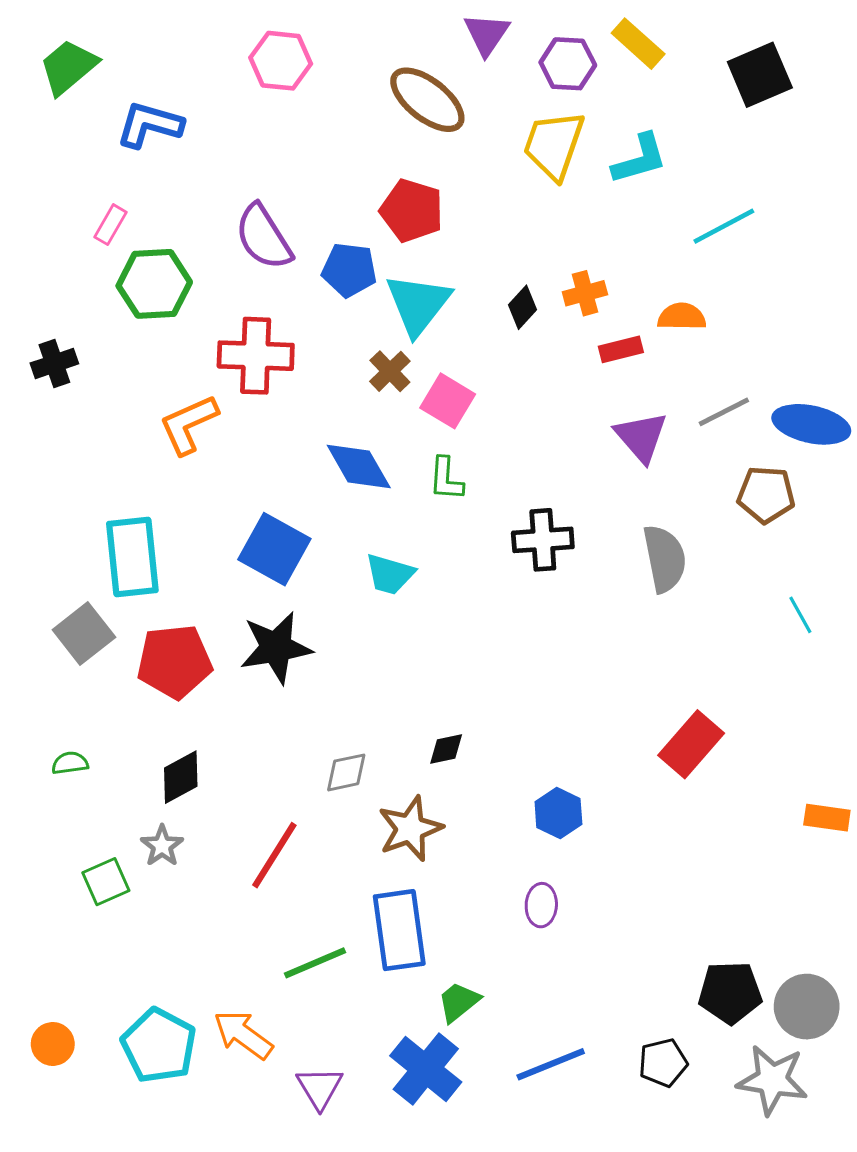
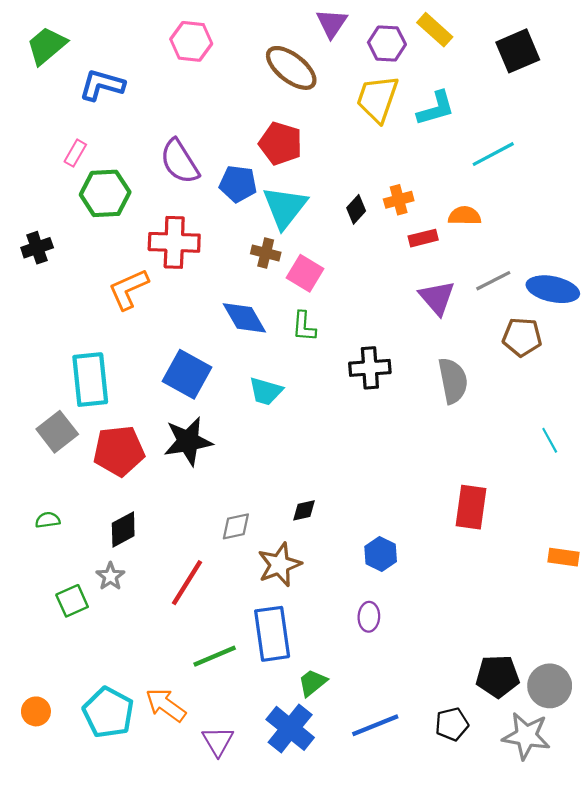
brown cross: (390, 371) -> (266, 253), turned -32
cyan line: (800, 615) -> (550, 440), moved
red rectangle: (691, 744) -> (471, 507), turned -33

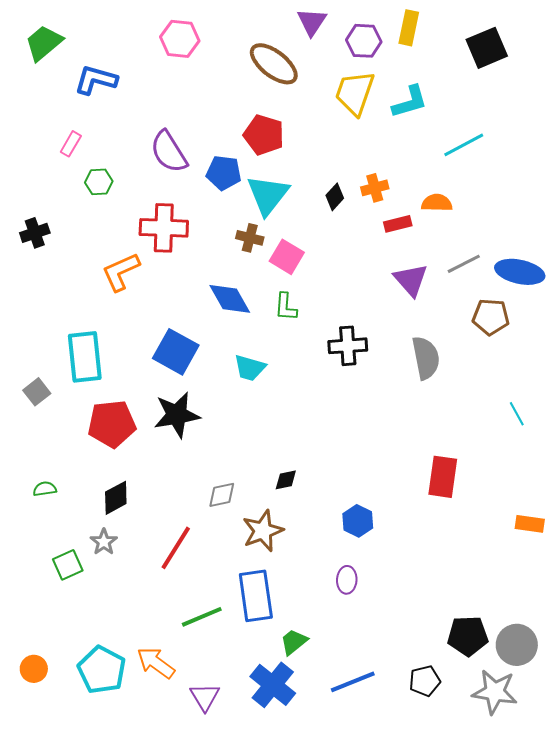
yellow rectangle: (435, 30) -> (409, 28), turned 60
green hexagon: (105, 193) -> (99, 182), size x0.6
gray square: (57, 432) -> (37, 392), moved, size x0.7

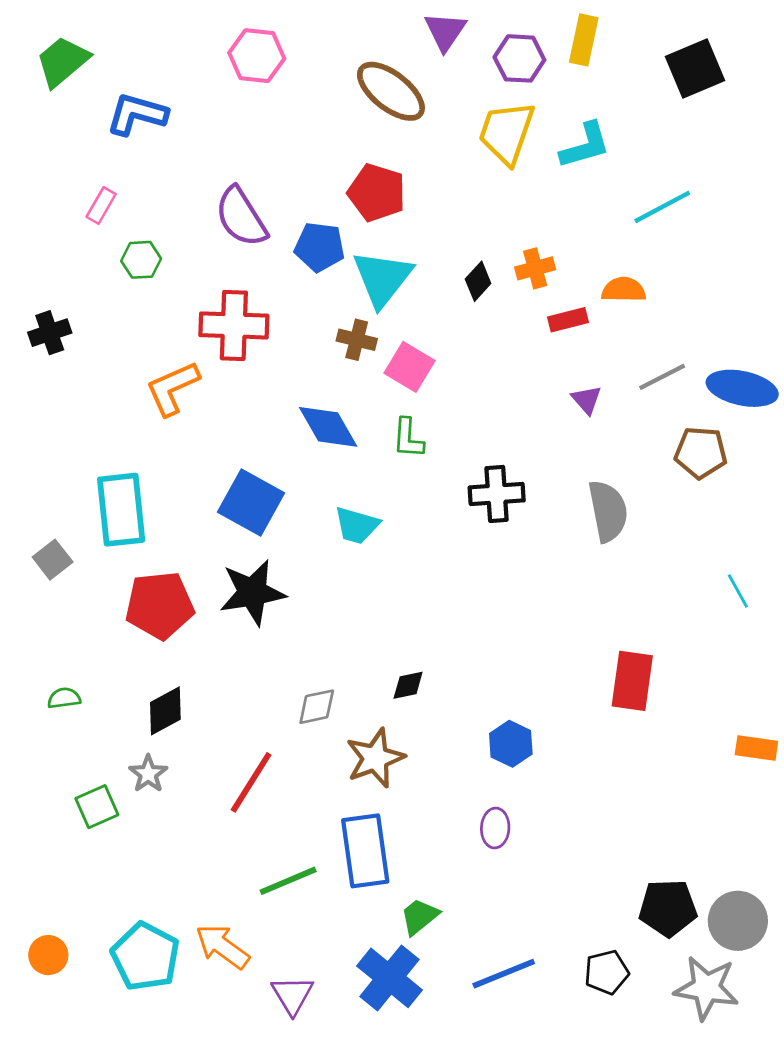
purple triangle: (411, 280) -> (587, 400), size x0.6

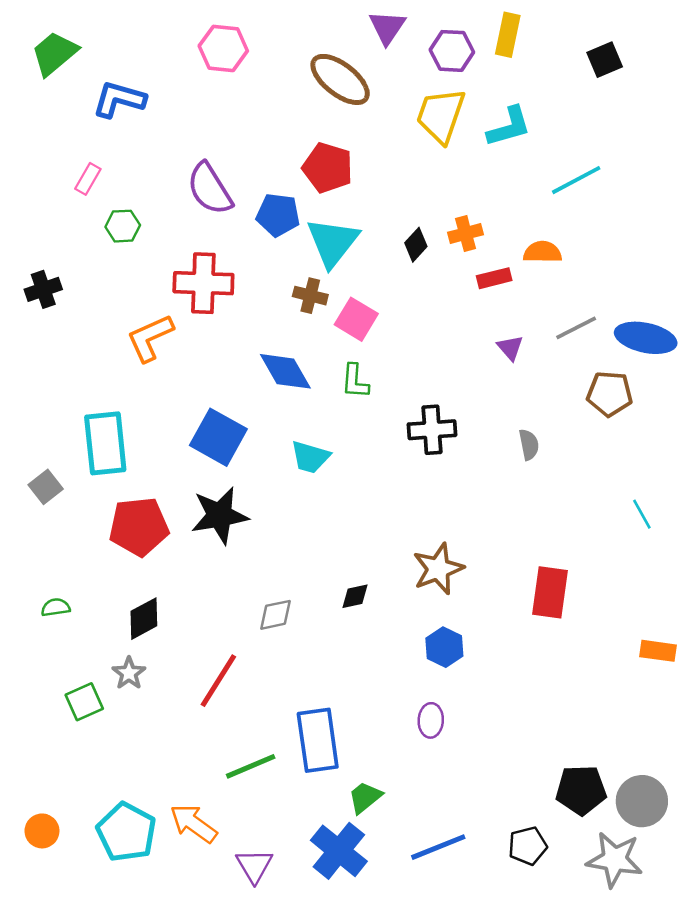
black square: (695, 68) -> (605, 60), size x0.7
gray semicircle: (608, 511) -> (529, 445), size x0.6
brown star: (375, 758) -> (438, 569), moved

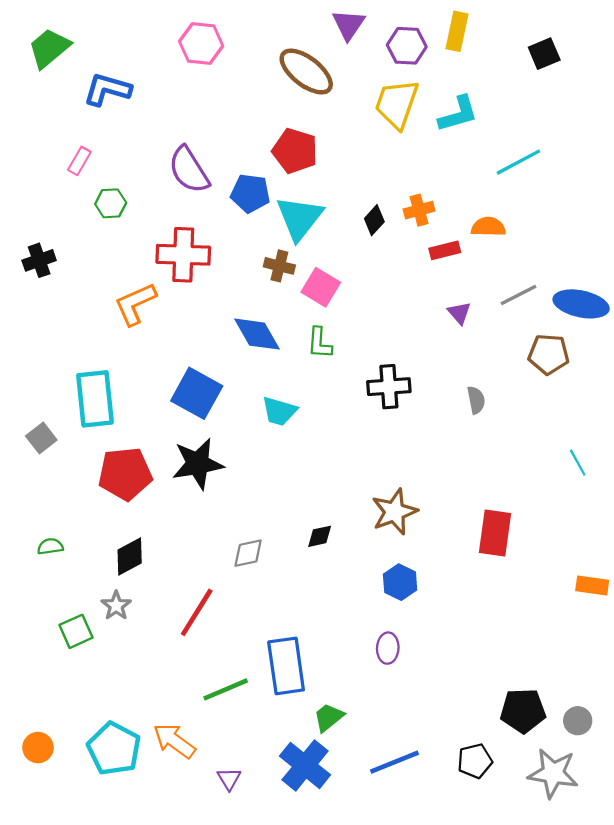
gray circle: (642, 801) -> (578, 721), size x0.6
purple triangle: (254, 866) -> (229, 779), size x0.7

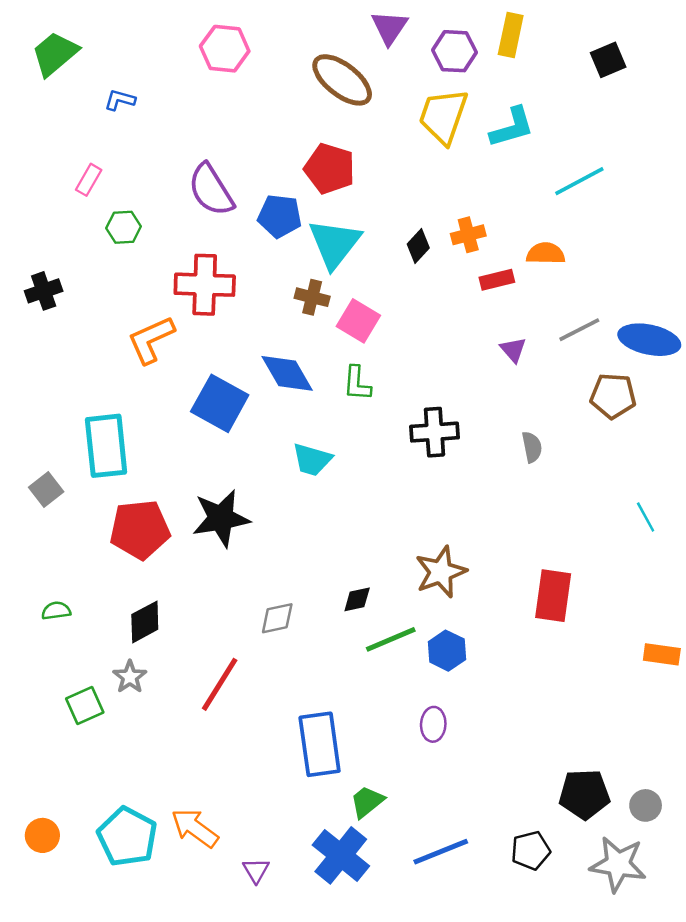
blue L-shape: (107, 89) -> (120, 100), size x0.6
blue square: (197, 393) -> (220, 403), moved
green line: (226, 689) -> (391, 639), moved

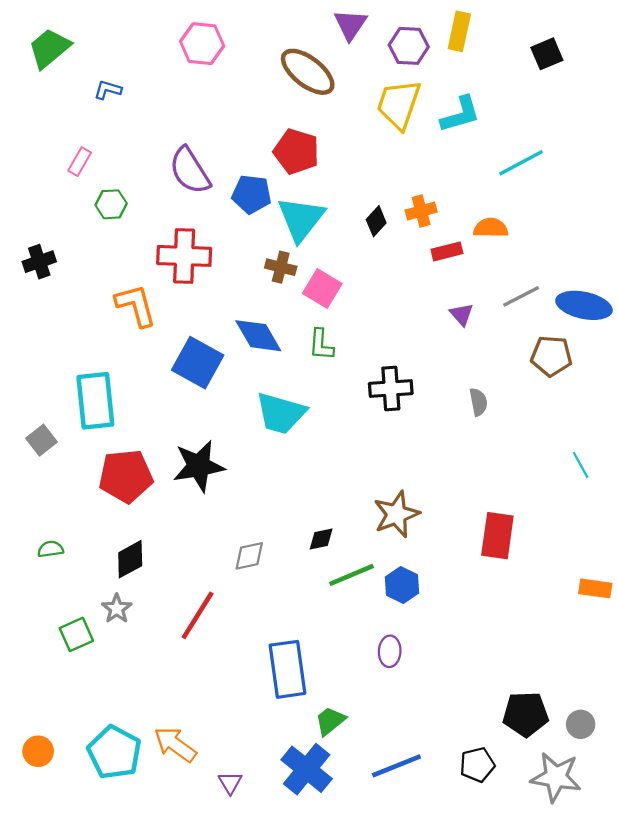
orange L-shape: (151, 340) -> (136, 305), turned 99
cyan trapezoid: (312, 460) -> (281, 413), size x1.4

